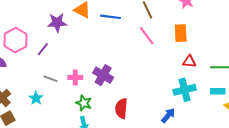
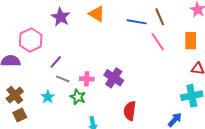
blue line: (111, 17) -> (137, 22), moved
purple star: (57, 23) -> (61, 17), moved, turned 30
purple line: (43, 49) -> (56, 62), moved
green star: (84, 103) -> (78, 97), moved

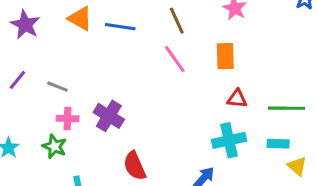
blue line: (137, 22) -> (120, 27), moved
purple line: (56, 62) -> (17, 80), moved
gray line: (63, 79) -> (57, 87), moved
red semicircle: (130, 111) -> (135, 166), turned -30

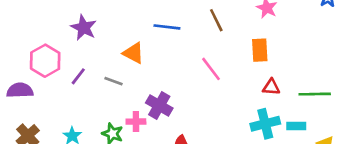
orange triangle: (80, 19) -> (133, 53), moved
pink line: (175, 59) -> (211, 69), moved
pink cross: (67, 119) -> (136, 122), moved
cyan rectangle: (278, 144) -> (296, 126), moved

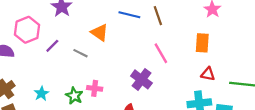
brown line: (216, 20) -> (158, 16), moved
purple cross: (159, 105) -> (141, 79), moved

